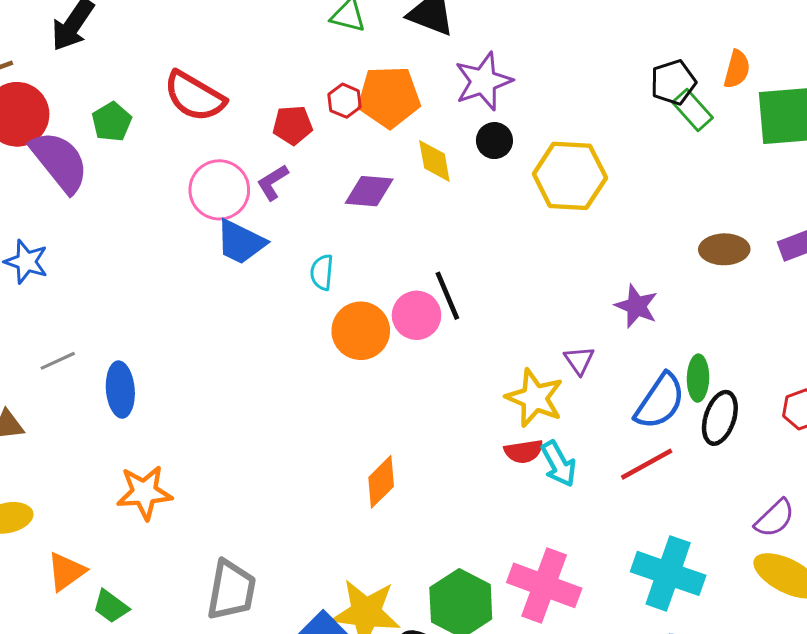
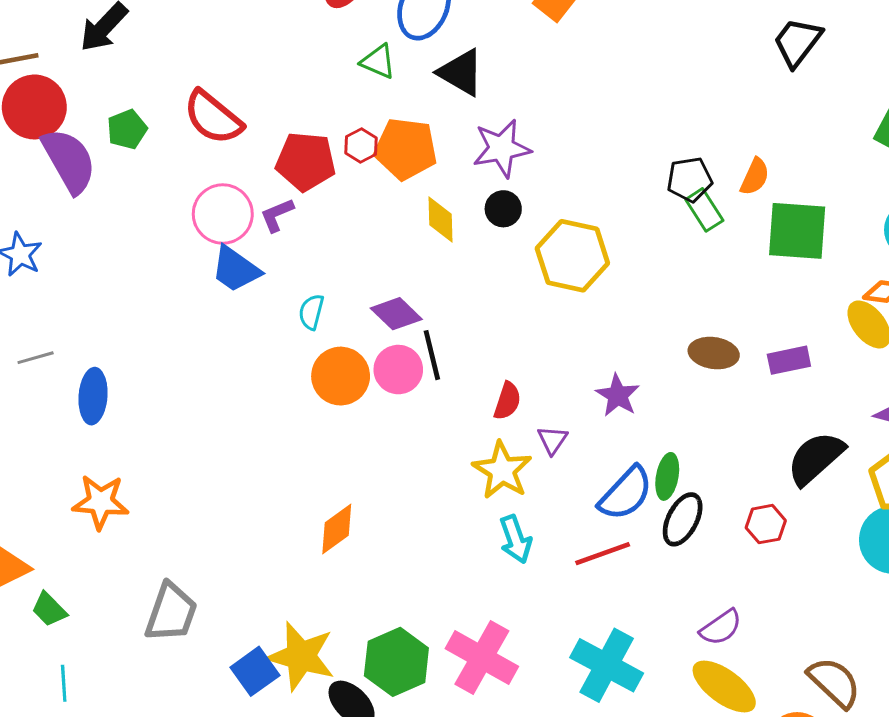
red pentagon: (293, 125) -> (306, 161), size x1.5
purple diamond: (369, 191) -> (396, 314), moved, turned 30
red semicircle: (524, 451) -> (507, 401), moved, turned -72

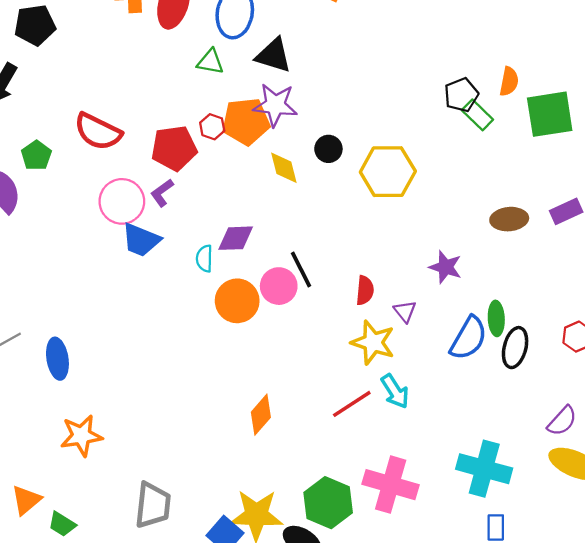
purple star: (502, 148) -> (275, 105), moved, turned 30
purple diamond: (396, 314) -> (236, 238), moved, turned -33
red line: (603, 554) -> (352, 404), moved

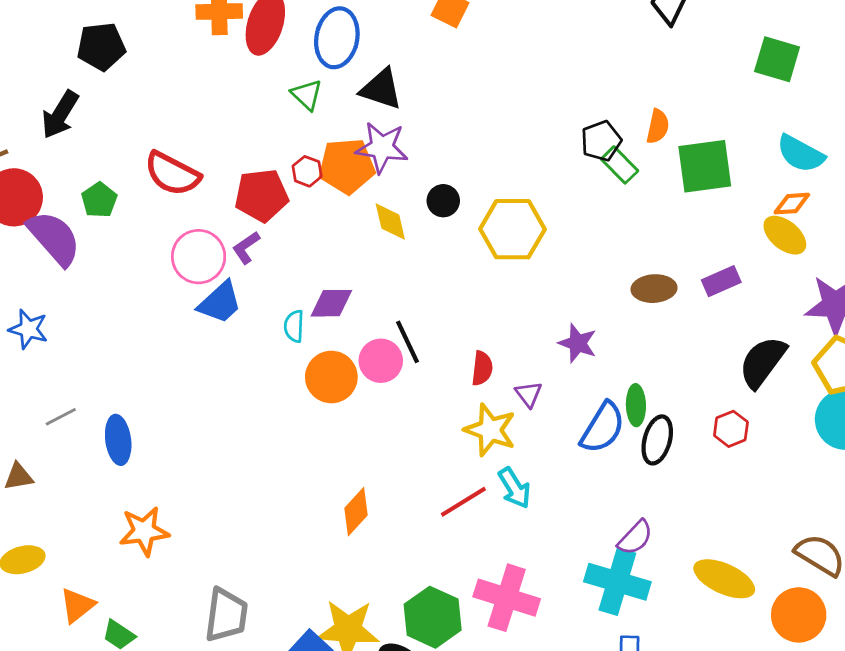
green triangle: (210, 62) -> (307, 95), turned 32
blue trapezoid: (141, 240) -> (220, 303), turned -66
purple semicircle: (562, 421) -> (635, 538), moved

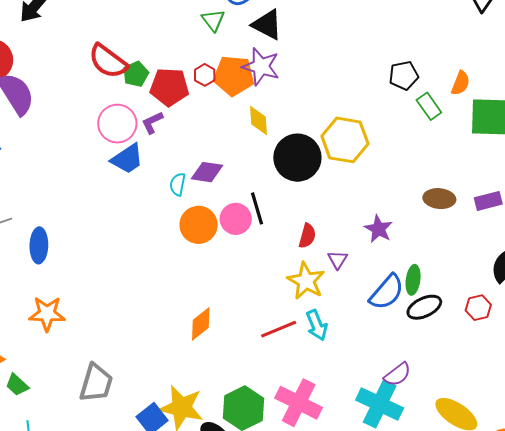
black pentagon: (601, 141) -> (404, 76), moved
green pentagon: (99, 200) -> (136, 74), moved
black circle: (443, 201) -> (297, 158), moved, size x2.0
black ellipse: (657, 440) -> (424, 307), turned 40

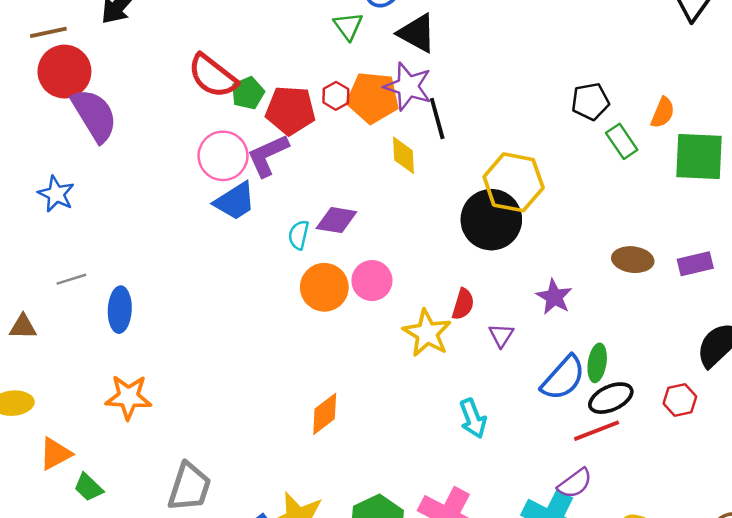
purple L-shape: (152, 123) -> (268, 155), size x1.5
black circle: (297, 158) -> (491, 220), moved
black line: (257, 208) -> (437, 119), moved
yellow star: (306, 281) -> (427, 333), moved
red line: (279, 329) -> (597, 431), moved

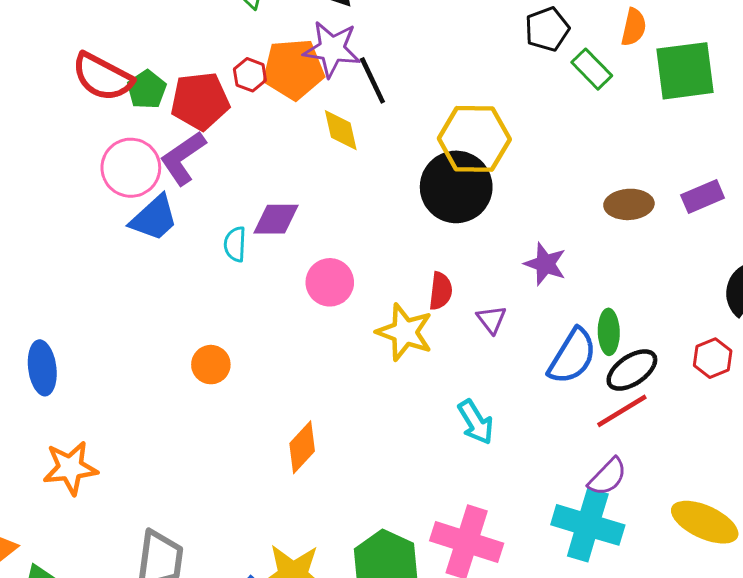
orange circle: (324, 287) -> (211, 365), moved, size x0.7

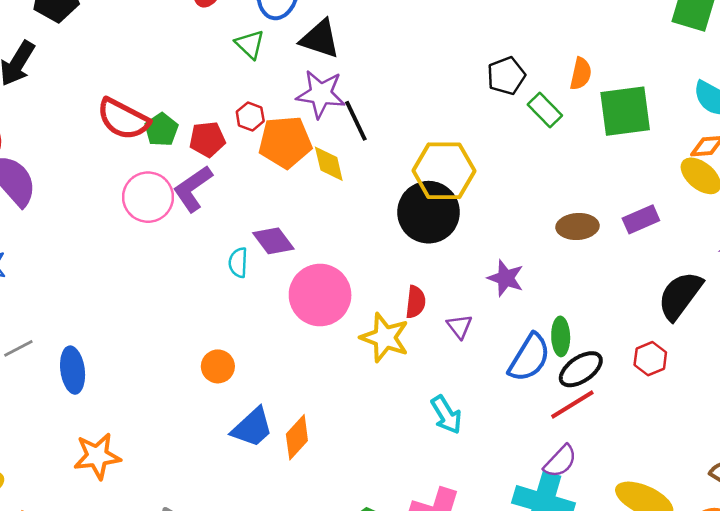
orange pentagon: (293, 69) -> (285, 142), moved
red pentagon: (200, 101) -> (207, 139), size x0.7
blue trapezoid: (154, 218) -> (252, 428), moved
purple diamond: (276, 219) -> (273, 241), turned 54
pink circle: (330, 282) -> (320, 295), size x1.5

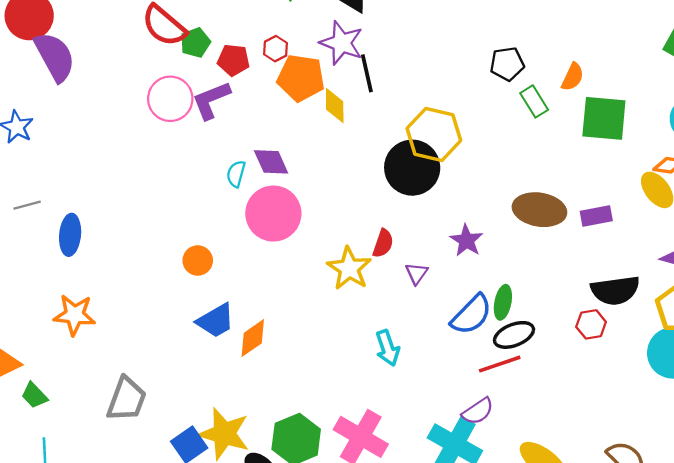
brown ellipse: (578, 226) -> (539, 210), size x1.4
pink circle: (320, 295) -> (273, 214), moved
black semicircle: (680, 296) -> (615, 290), turned -147
red hexagon: (650, 359) -> (591, 324), moved

